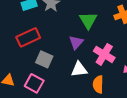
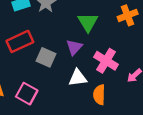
gray square: (44, 59) -> (46, 57), moved

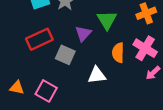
purple triangle: (74, 47) -> (83, 34), moved
pink cross: (106, 61) -> (145, 48), moved
orange semicircle: (99, 95) -> (118, 53), moved

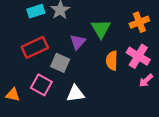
white triangle: (97, 75) -> (76, 94), moved
pink square: (46, 91) -> (41, 85), moved

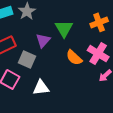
orange semicircle: (112, 61) -> (74, 58), turned -48

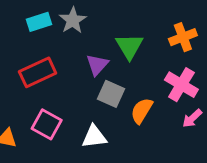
orange semicircle: (74, 58) -> (142, 111), moved, turned 78
gray square: (27, 60) -> (111, 94), moved

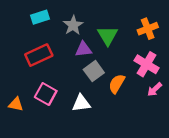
gray star: (73, 20) -> (73, 25), moved
purple triangle: (97, 65) -> (83, 49), turned 42
gray square: (111, 94) -> (94, 71), turned 30

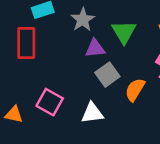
red rectangle: (39, 55) -> (26, 43), moved, turned -65

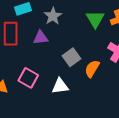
green triangle: (124, 32) -> (95, 19), moved
purple triangle: (95, 48) -> (41, 38), moved

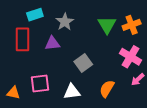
orange semicircle: (92, 69) -> (107, 89), moved
pink square: (28, 78) -> (40, 84), turned -36

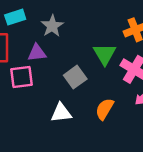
green triangle: (107, 25) -> (105, 54), moved
pink square: (40, 84) -> (22, 77), moved

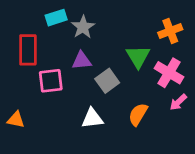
cyan rectangle: (15, 17) -> (56, 18), moved
purple triangle: (37, 53) -> (82, 61), moved

